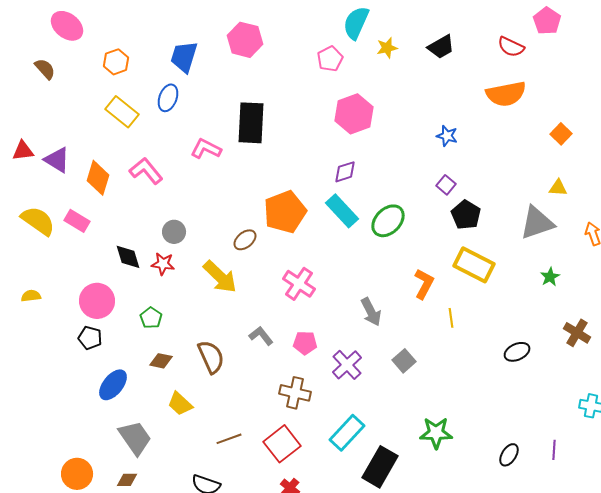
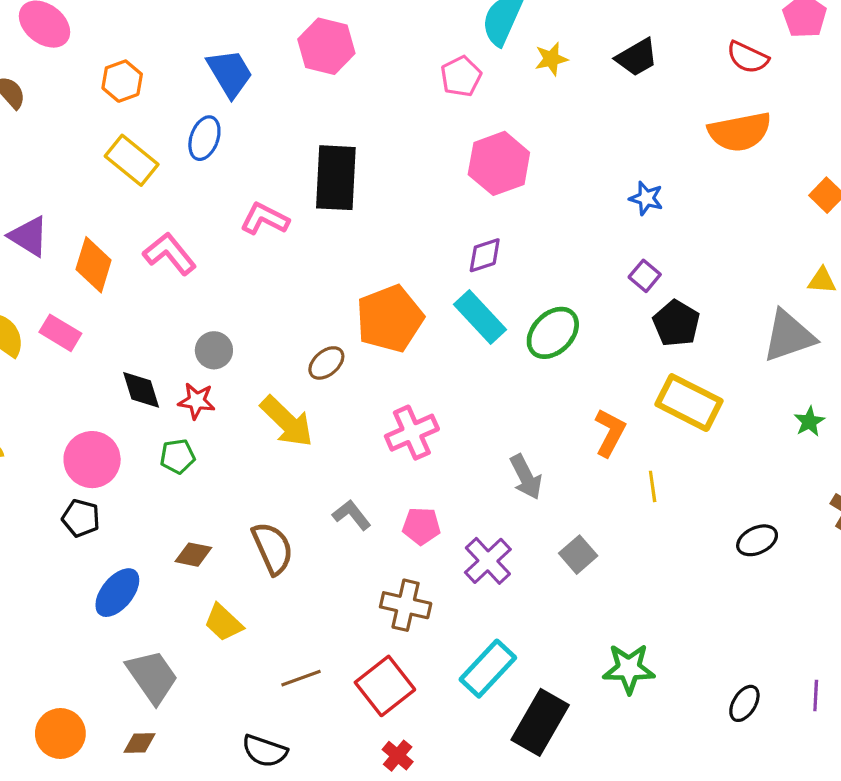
blue trapezoid: (184, 57) -> (230, 73), turned 132
pink cross: (299, 284) -> (412, 433), turned 32
green pentagon: (151, 318) -> (178, 456), moved, turned 30

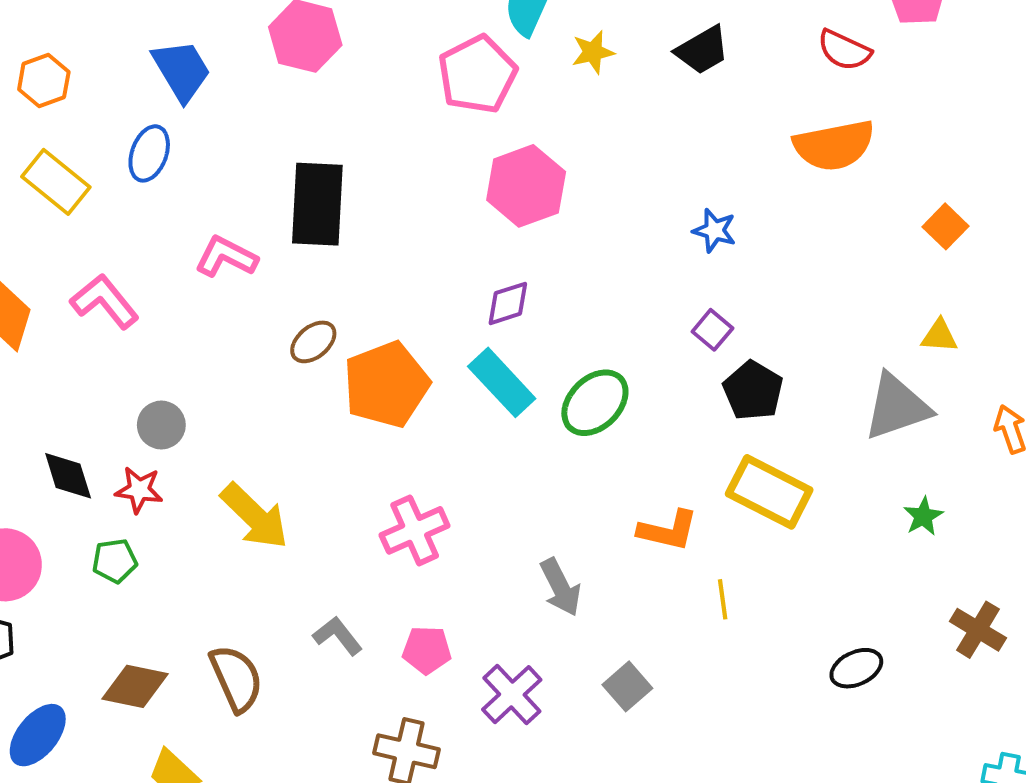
pink pentagon: (461, 76) -> (477, 74), size x1.5
brown ellipse: (326, 363) -> (313, 342), moved
orange L-shape: (610, 433) -> (668, 530), turned 75
brown diamond: (193, 555) -> (135, 686), size x1.4

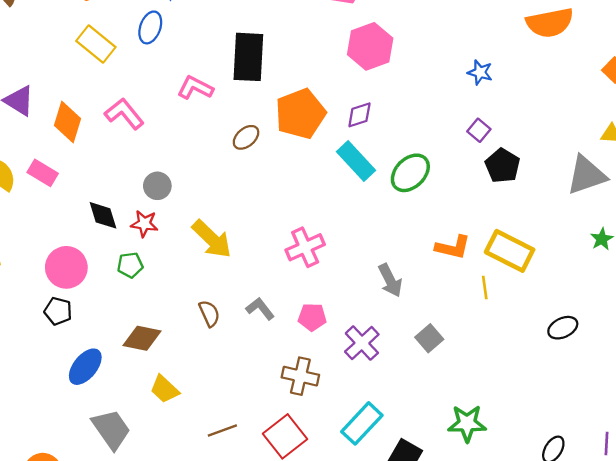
orange pentagon: (386, 384) -> (300, 114), moved
yellow rectangle: (769, 492) -> (510, 251), moved
brown semicircle: (236, 678) -> (209, 313), moved, size x0.7

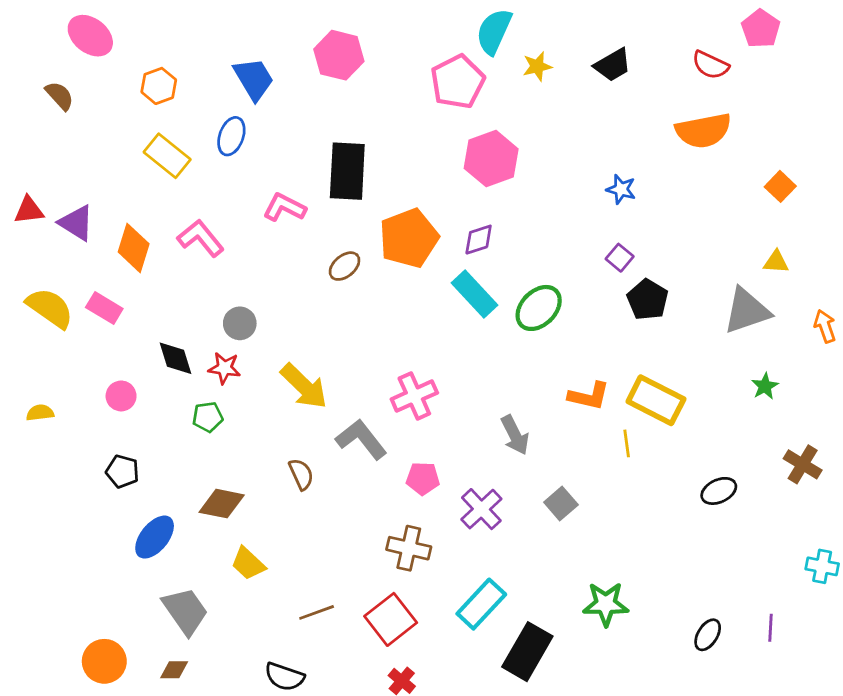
pink circle: (66, 267) -> (121, 396), moved, size x0.6
gray L-shape: (260, 309) -> (361, 439), moved, size x1.5

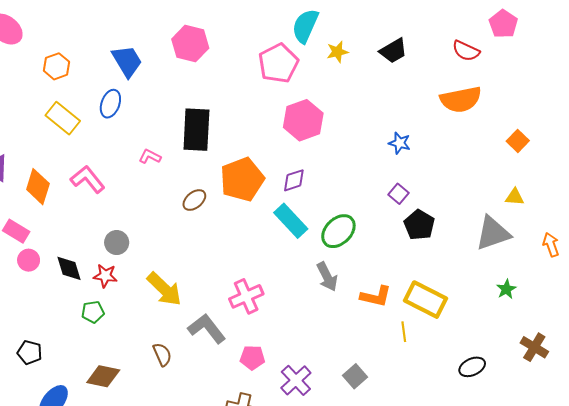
pink L-shape: (284, 207) -> (150, 156), size x0.7
pink circle: (121, 396) -> (29, 260), moved
gray arrow: (515, 435) -> (327, 277), moved

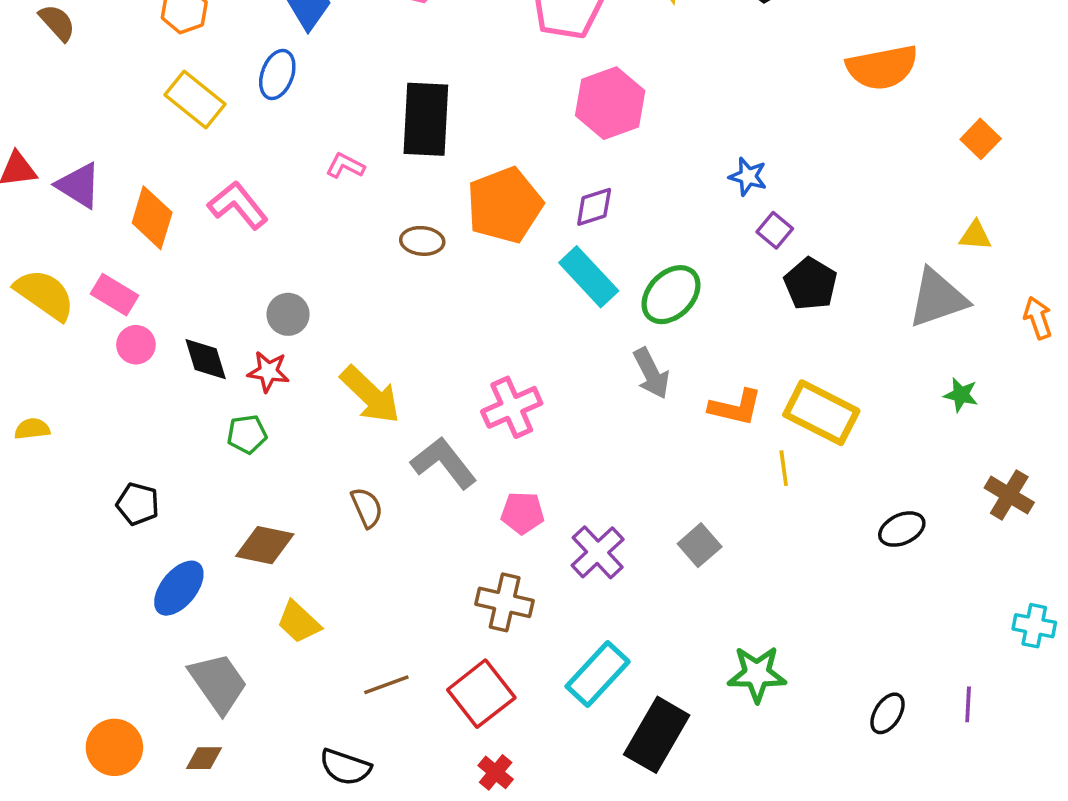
blue star: (400, 143) -> (748, 177), moved
brown ellipse: (194, 200) -> (422, 241), turned 45
green star: (506, 289) -> (961, 395), turned -30

